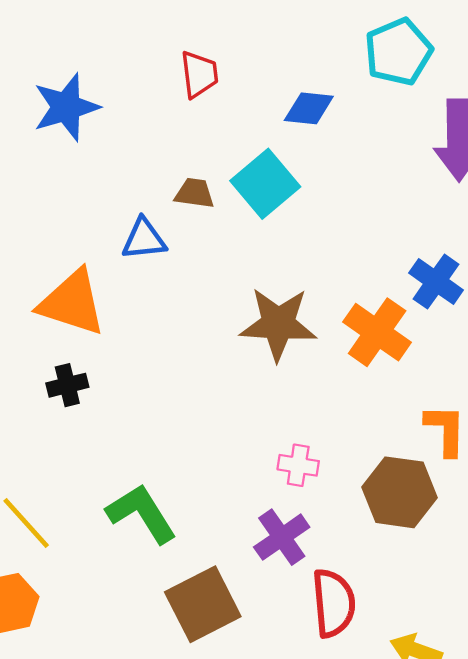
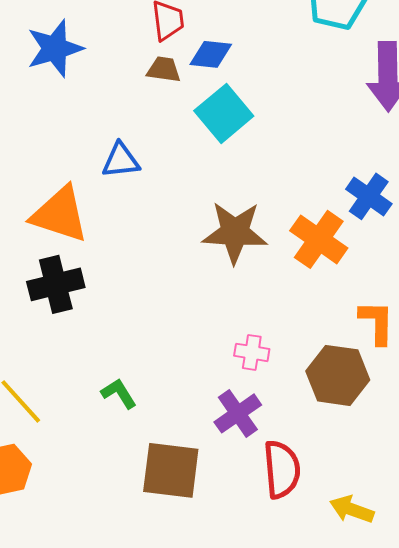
blue diamond: (309, 108) -> (211, 54), moved
brown trapezoid: (195, 193) -> (164, 69), moved
black cross: (67, 385) -> (56, 284), size x1.6
green L-shape: (142, 514) -> (119, 393), size x0.6
brown square: (203, 604) -> (171, 470), turned 34

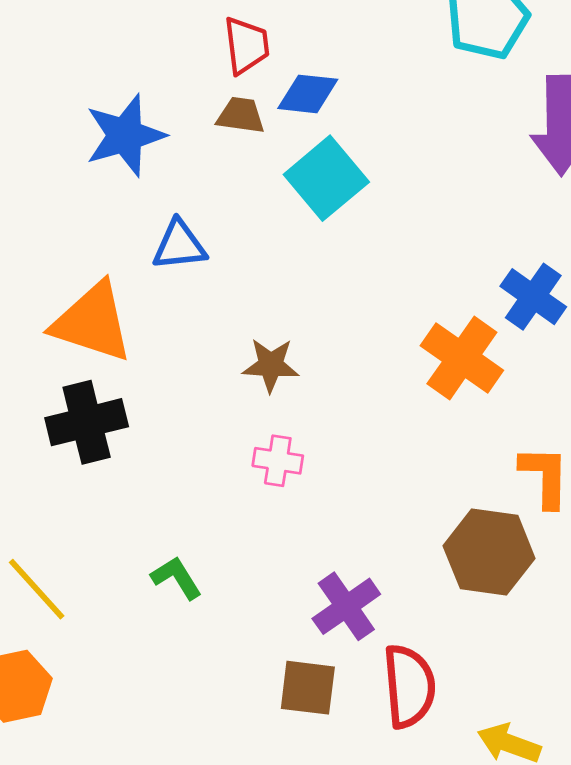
blue star: (55, 48) -> (125, 135), moved
brown star: (235, 232) -> (271, 365), moved, size x0.6
pink cross: (252, 352) -> (278, 461), moved
brown square: (171, 470) -> (308, 688), moved, size x0.7

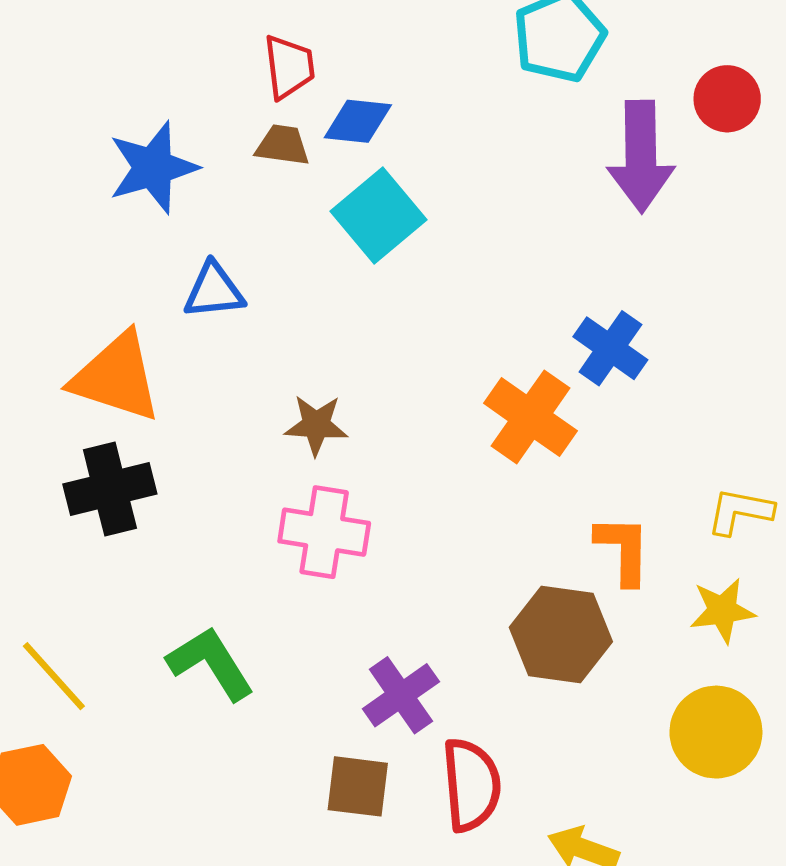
pink cross: (278, 461) -> (324, 532), size x1.6
green L-shape: (176, 578) -> (211, 663), size x1.5

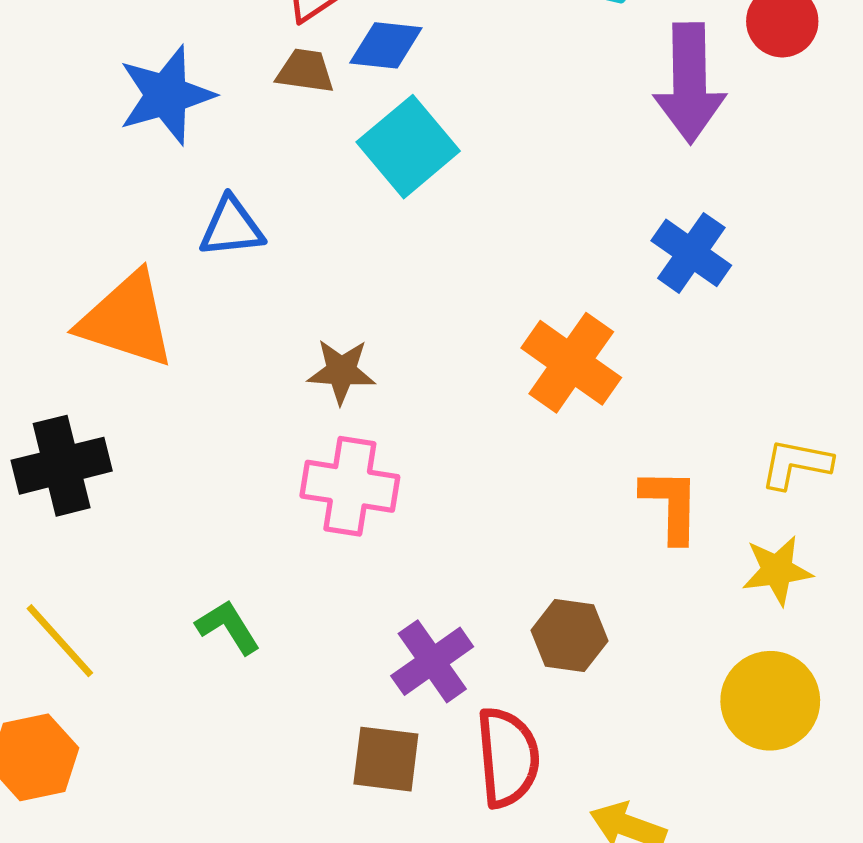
blue cross: (610, 348) -> (691, 253), moved
black cross: (110, 489) -> (62, 466), moved
brown hexagon: (561, 635) -> (570, 636), moved, size x0.7
green L-shape: (211, 663) -> (228, 627), size x0.7

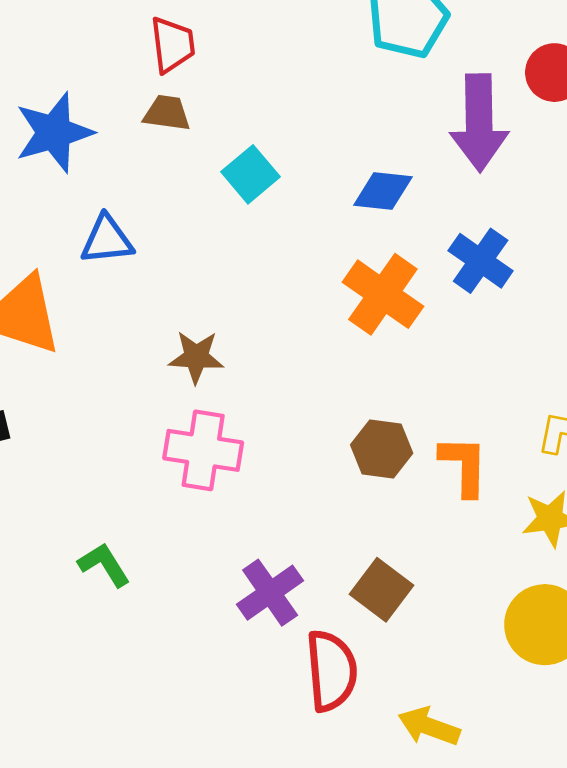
blue diamond: (386, 45) -> (383, 191), moved
cyan square: (408, 147) -> (251, 174), size x0.7
orange cross: (571, 363) -> (383, 294), moved
brown hexagon: (570, 636) -> (382, 449), moved
brown square: (386, 759) -> (382, 590), moved, turned 30

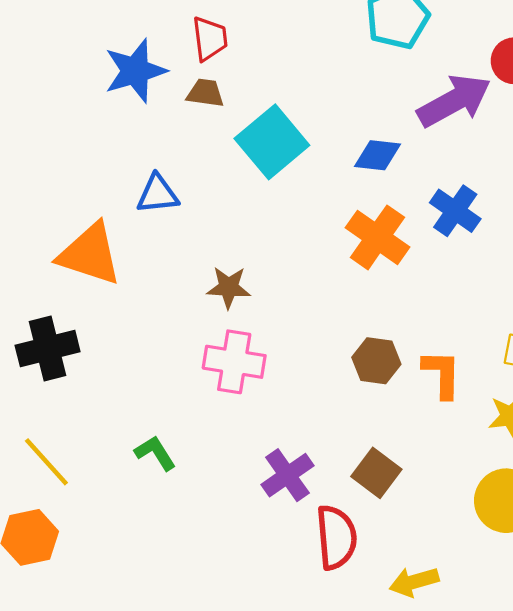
purple arrow: (479, 123) -> (454, 101), turned -118
blue star: (54, 133) -> (135, 71), moved
cyan square: (251, 174) -> (272, 142), size x1.6
yellow arrow: (429, 726) -> (414, 582), turned -36

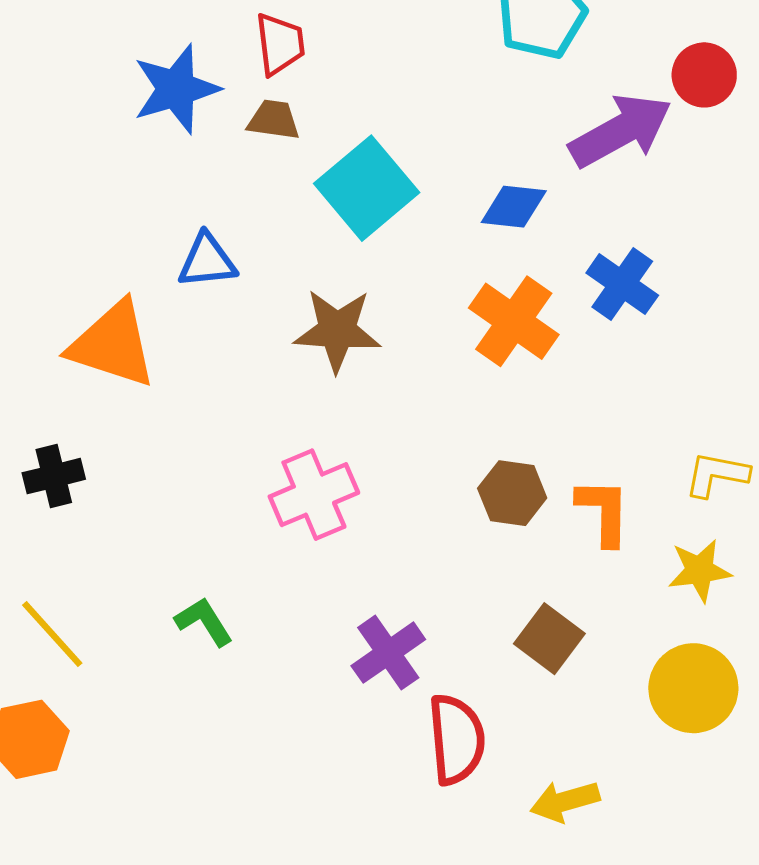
brown star: (229, 287) -> (337, 330), moved, size x1.4
black cross: (48, 348) -> (54, 476), size x0.7
pink cross: (234, 362) -> (314, 495), turned -32
brown square: (376, 473) -> (549, 639), moved

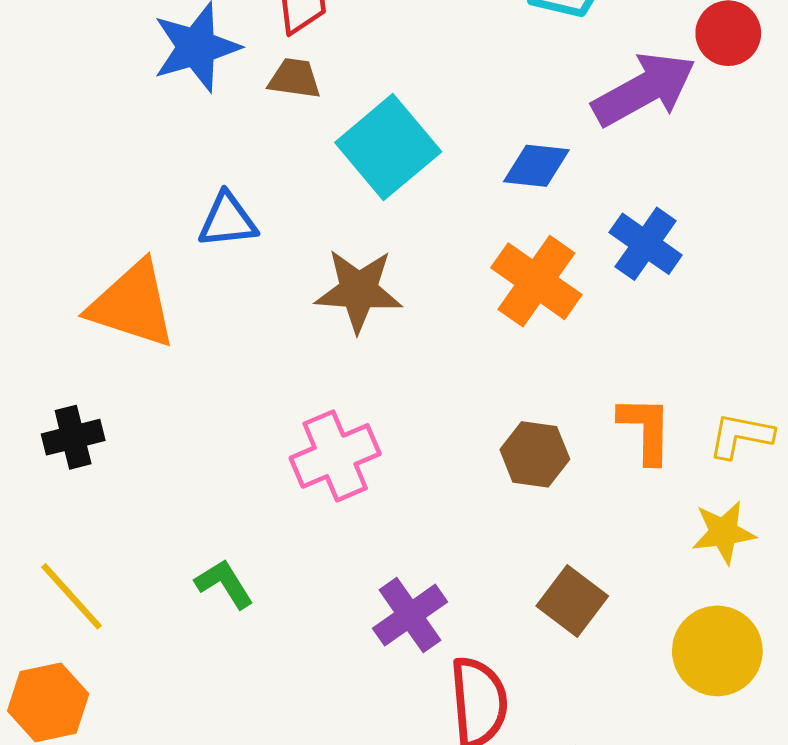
orange L-shape: (604, 512) -> (646, 429), moved

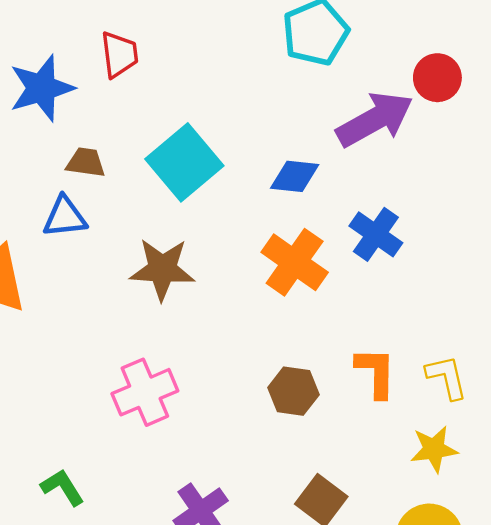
brown trapezoid: (295, 78) -> (86, 162), moved
yellow L-shape: (741, 436) -> (447, 377), turned 66

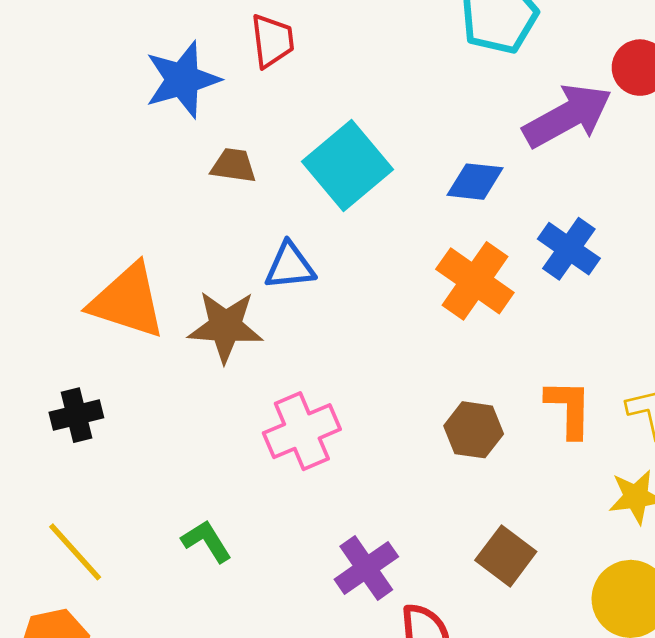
blue triangle: (65, 217) -> (290, 266), moved
brown star: (162, 269) -> (225, 327), moved

